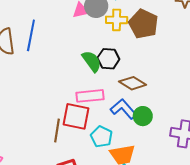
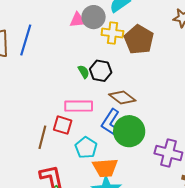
green semicircle: (92, 61) -> (84, 72), size x0.6
blue L-shape: (123, 109) -> (111, 122), turned -112
red square: (76, 116) -> (63, 125), size x0.7
green circle: (143, 116) -> (129, 131), size x1.6

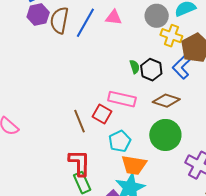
pink triangle: (78, 20) -> (114, 17), moved
brown diamond: (122, 98) -> (166, 101), turned -32
blue L-shape: (111, 122) -> (182, 66), moved
brown line: (42, 137) -> (80, 121), turned -50

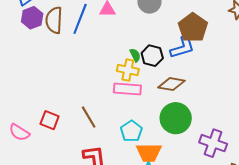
yellow cross: (171, 36) -> (128, 70), moved
blue L-shape: (182, 66) -> (182, 47), turned -144
red square: (102, 114) -> (50, 120), moved

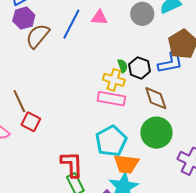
brown semicircle: (54, 20) -> (38, 36), moved, turned 32
brown diamond: (171, 84) -> (156, 98), turned 56
brown line: (89, 117) -> (19, 101), moved
cyan pentagon: (131, 131) -> (111, 141), size x1.4

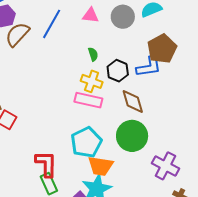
pink triangle: (99, 18) -> (91, 15), moved
green semicircle: (123, 66) -> (93, 54), moved

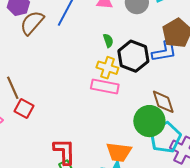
black hexagon: (118, 71) -> (133, 56), size x1.4
brown diamond: (133, 102) -> (163, 102), moved
cyan pentagon: (86, 142) -> (165, 137), moved

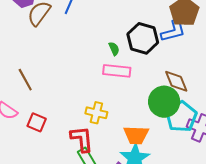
green semicircle: (108, 41) -> (114, 49), moved
yellow cross: (107, 68) -> (96, 113), moved
red square: (24, 108) -> (37, 122), moved

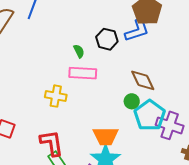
black hexagon: (143, 38) -> (107, 39), size x0.7
green circle: (164, 102) -> (132, 101), size x0.5
yellow cross: (96, 113) -> (56, 96), moved

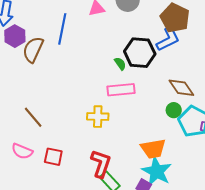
black hexagon: (107, 39) -> (140, 53), size x1.4
green semicircle: (79, 51) -> (120, 64), moved
red L-shape: (52, 143) -> (101, 164), turned 36

